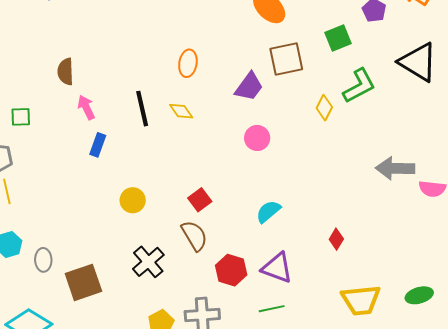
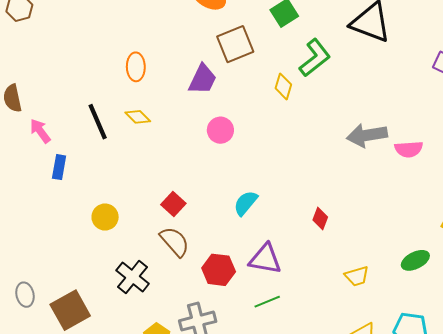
yellow trapezoid: (361, 300) -> (357, 276), size x0.6

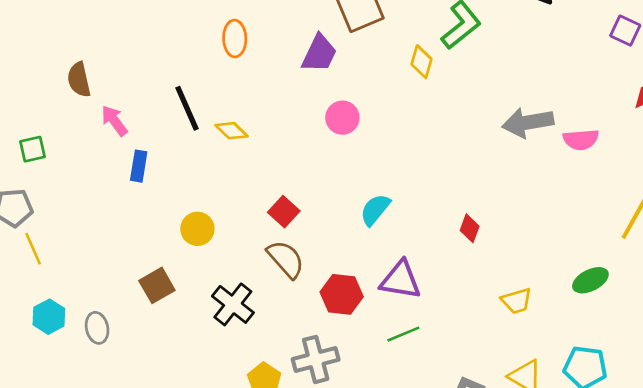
yellow diamond: (138, 117) -> (232, 131), moved
brown square: (70, 310) -> (157, 285), moved, size x0.7

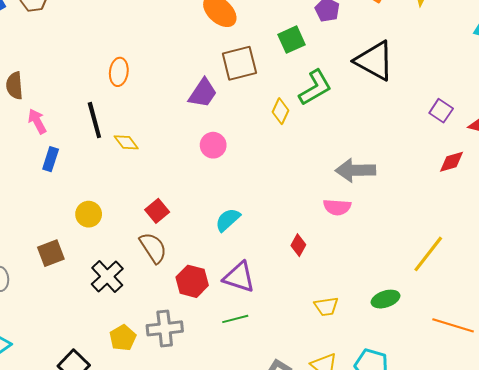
orange ellipse: (235, 39) -> (119, 72), moved
pink semicircle: (581, 140) -> (337, 207), moved

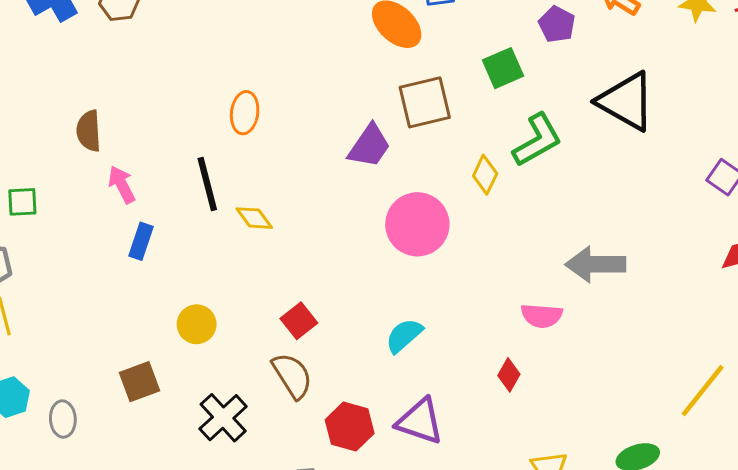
pink circle: (213, 145) -> (417, 224), moved, size x1.6
pink semicircle: (337, 207) -> (542, 316), moved

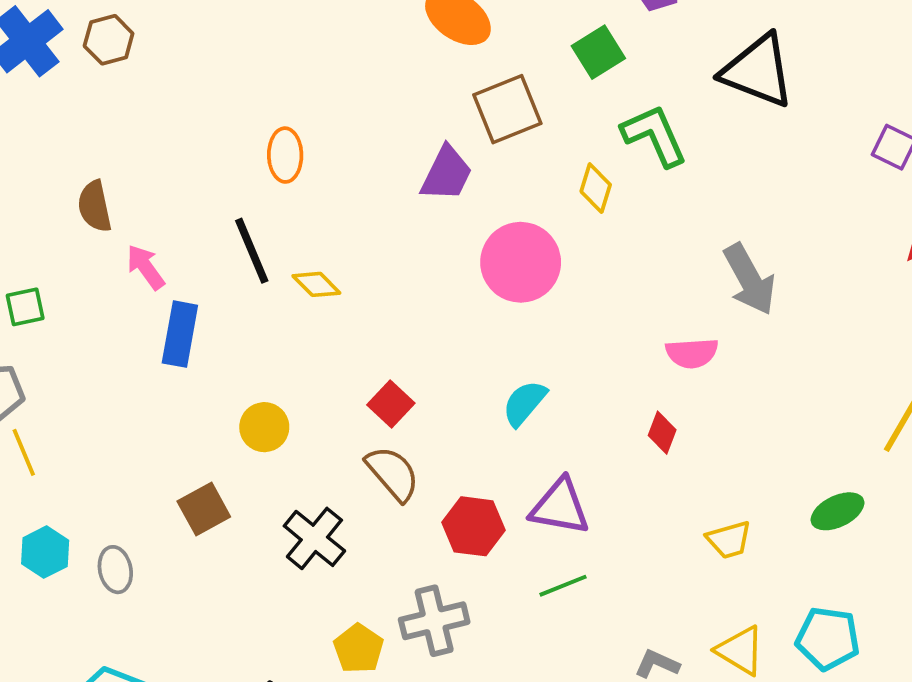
green L-shape: (537, 140) -> (654, 135), turned -76
blue rectangle: (141, 241) -> (180, 334), size x1.4
gray arrow: (596, 264) -> (750, 279), turned -110

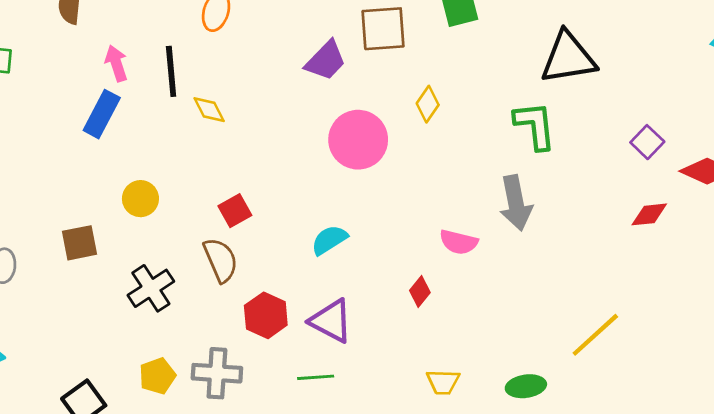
black triangle: (758, 71) -> (568, 58), turned -48
green L-shape: (654, 135) -> (535, 126), moved
pink arrow: (146, 267) -> (116, 63), moved

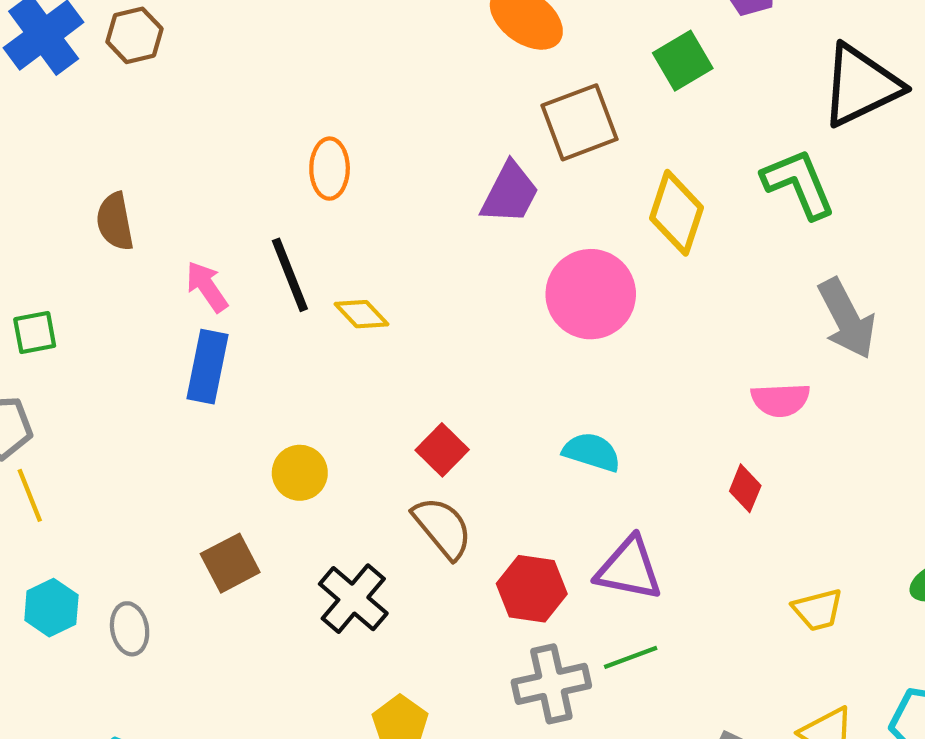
yellow diamond: (428, 104) -> (677, 213), size x1.5
green L-shape: (535, 126) -> (799, 184), moved
cyan semicircle: (329, 240) -> (592, 452), turned 66
gray cross: (217, 373) -> (551, 684), moved

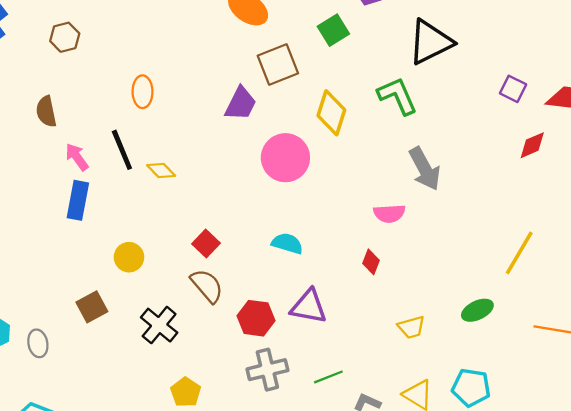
brown hexagon: (134, 35) -> (65, 37), moved
brown semicircle: (115, 222) -> (46, 111), moved
green line: (631, 657) -> (328, 377), moved

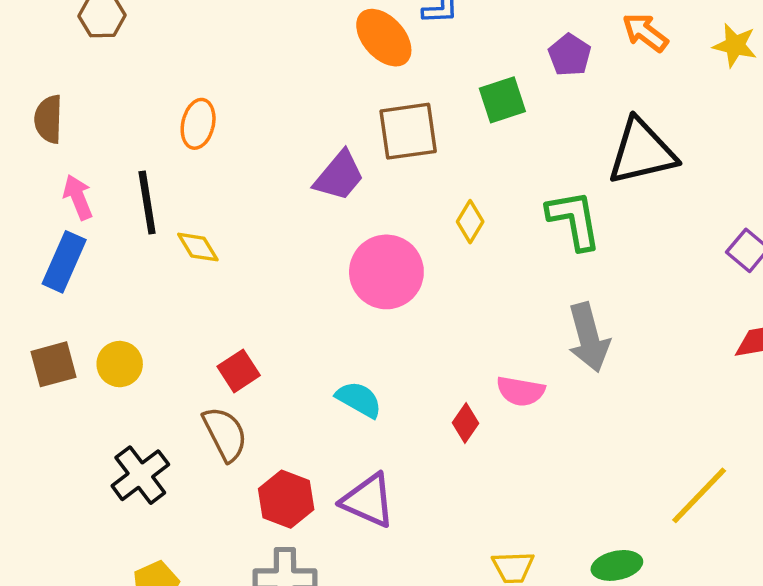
yellow diamond: (331, 113) -> (470, 222), size x0.6
red diamond: (371, 262) -> (465, 423), moved
brown square: (92, 307) -> (54, 364), moved

